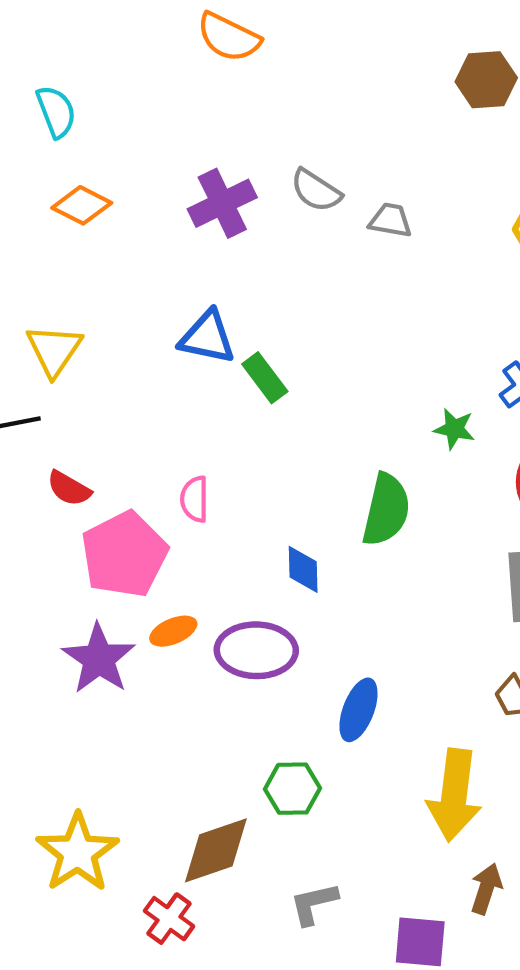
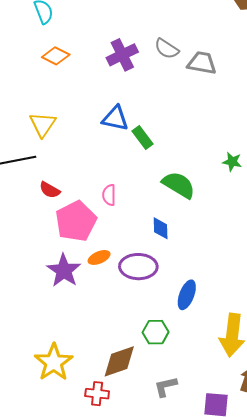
gray trapezoid: (390, 220) -> (202, 63), size x1.4
green semicircle: (386, 510) -> (179, 185), moved, turned -72
red cross: (169, 919) -> (97, 394), turned -30

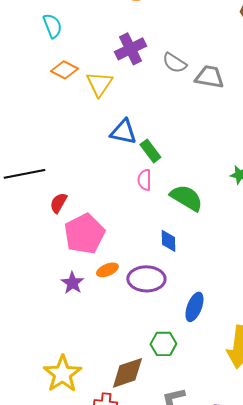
purple cross: (122, 55) -> (130, 49), moved
yellow triangle: (43, 124) -> (99, 84), moved
red semicircle: (50, 190) -> (58, 203), turned 90
pink semicircle: (109, 195) -> (144, 180), moved
purple star: (64, 271) -> (72, 283), size x0.7

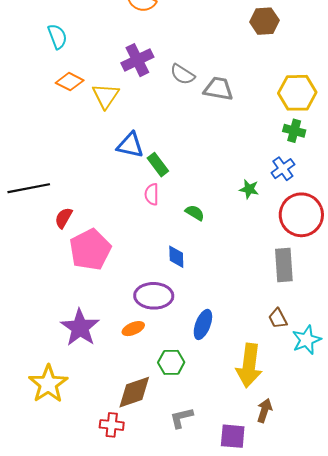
green semicircle: (186, 198) -> (195, 213), size x0.6
orange ellipse: (107, 270) -> (133, 329), moved
purple star: (72, 283) -> (80, 328), moved, size x1.6
yellow star: (62, 374) -> (48, 384), moved

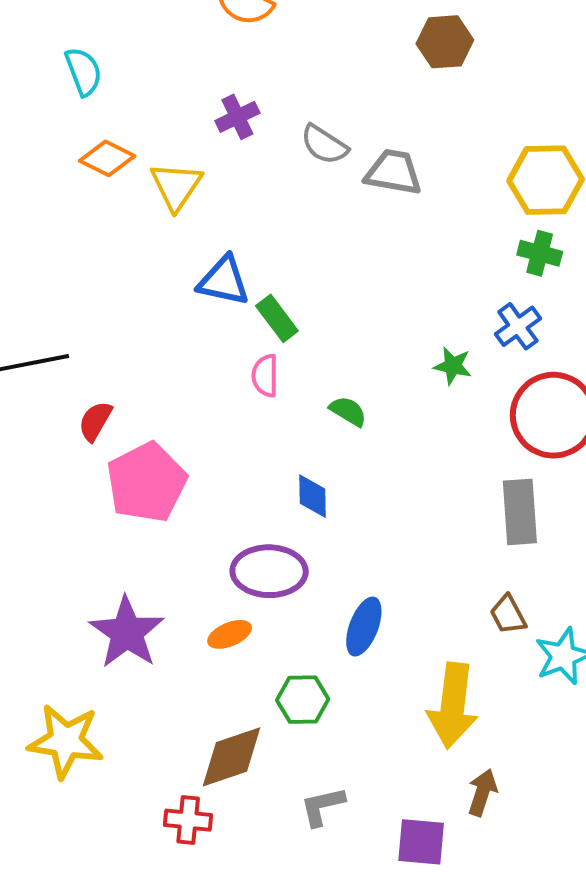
brown hexagon: (264, 21) -> (445, 42), moved
purple cross: (137, 60) -> (237, 117), size x0.7
yellow star: (48, 384) -> (66, 741), turned -30

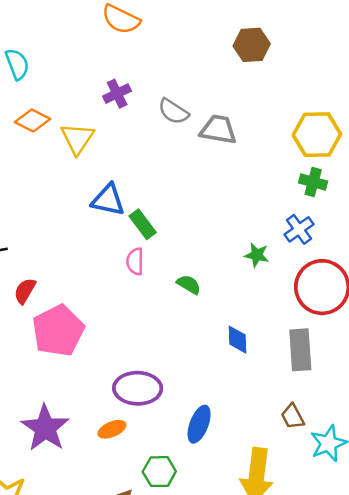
blue diamond: (312, 496) -> (237, 340), moved

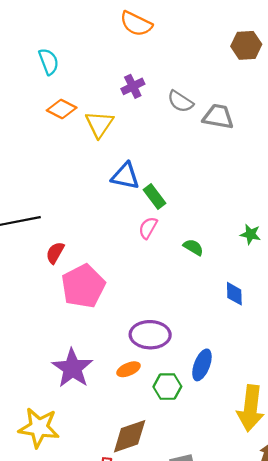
green star: (257, 255) -> (251, 234), moved
pink semicircle: (135, 261) -> (148, 228), turned 30
green hexagon: (159, 472) -> (167, 387), moved

